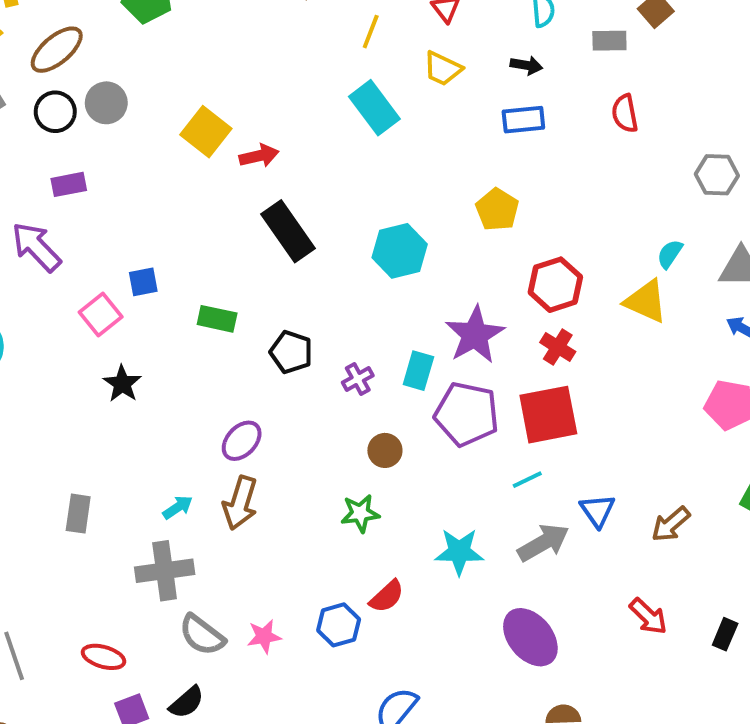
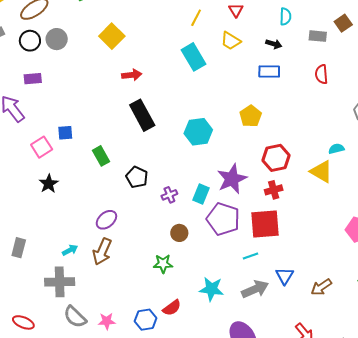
yellow square: (206, 132) -> (112, 36), moved
cyan semicircle: (670, 254) -> (336, 149), turned 35
green rectangle: (217, 319) -> (101, 156), turned 42
red cross: (558, 347) -> (274, 190), turned 36

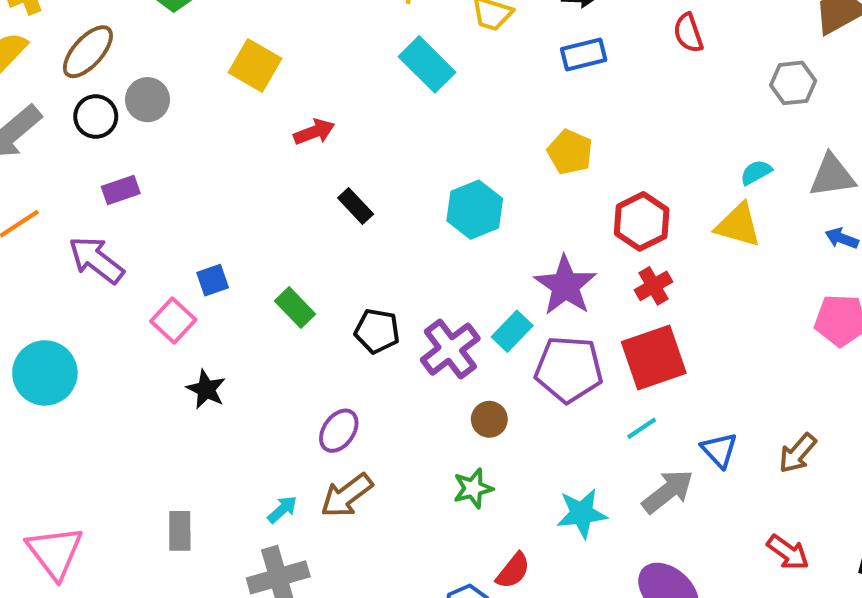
black rectangle: (142, 115) -> (356, 206), size x0.6
cyan rectangle: (201, 194) -> (512, 331), turned 36
purple cross: (169, 195) -> (450, 349), size x1.8
brown arrow: (102, 251) -> (347, 496), turned 44

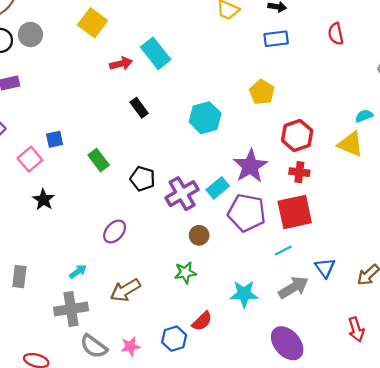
cyan rectangle: (427, 64) -> (156, 53), moved
red cross: (654, 286) -> (299, 172), turned 30
brown arrow: (347, 496) -> (125, 290), moved
red arrow: (788, 552) -> (356, 329), turned 30

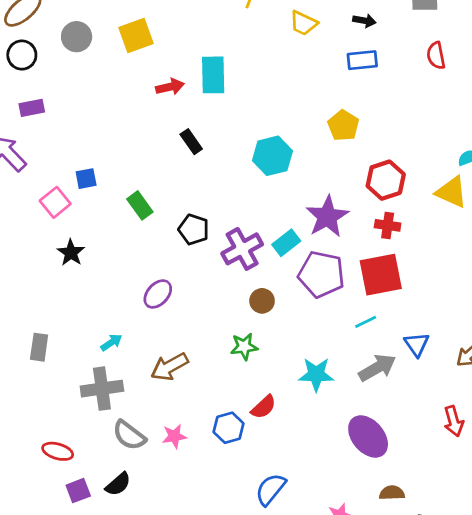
yellow square: (93, 23) -> (136, 36), turned 32
gray circle: (30, 34) -> (77, 37), moved
cyan rectangle: (156, 53) -> (213, 75), turned 36

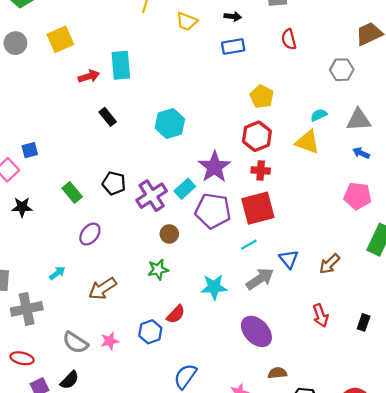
yellow pentagon: (343, 126) -> (262, 97), moved
green rectangle: (140, 205) -> (72, 192), moved
black star: (71, 253) -> (22, 207), turned -30
gray cross: (102, 389) -> (27, 309), moved

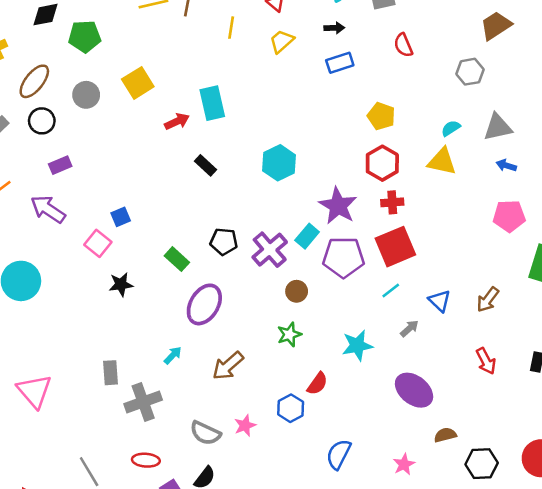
yellow trapezoid: (187, 21) -> (282, 41), turned 125
purple ellipse: (90, 234) -> (204, 304), size x1.5
gray arrow: (260, 279) -> (409, 328), size x0.6

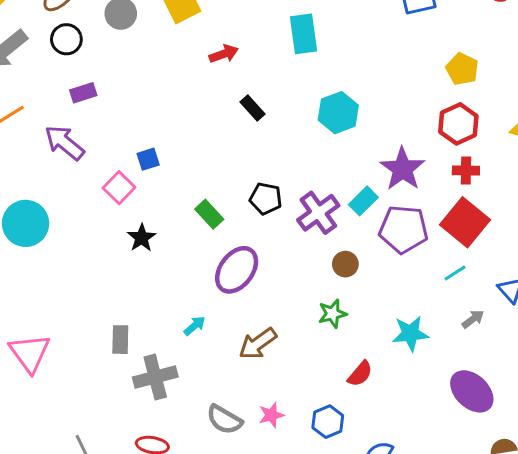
cyan rectangle: (212, 103) -> (304, 34), moved
red square: (395, 247) -> (465, 222), turned -33
black star: (121, 284) -> (142, 238), turned -30
blue hexagon: (291, 408) -> (328, 422), moved

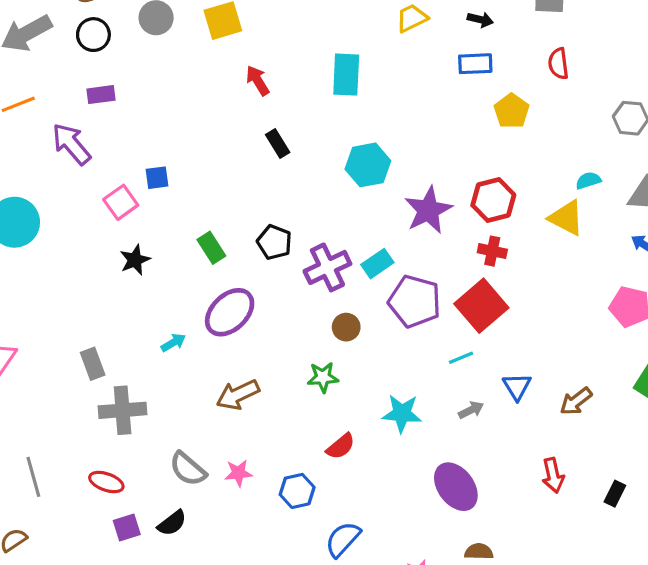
red arrow: (224, 54) -> (258, 80), turned -112
yellow pentagon: (462, 69) -> (511, 111), moved
purple star: (402, 169) -> (428, 210), moved
cyan arrow: (195, 326) -> (173, 343), moved
gray rectangle: (120, 340) -> (93, 364), turned -32

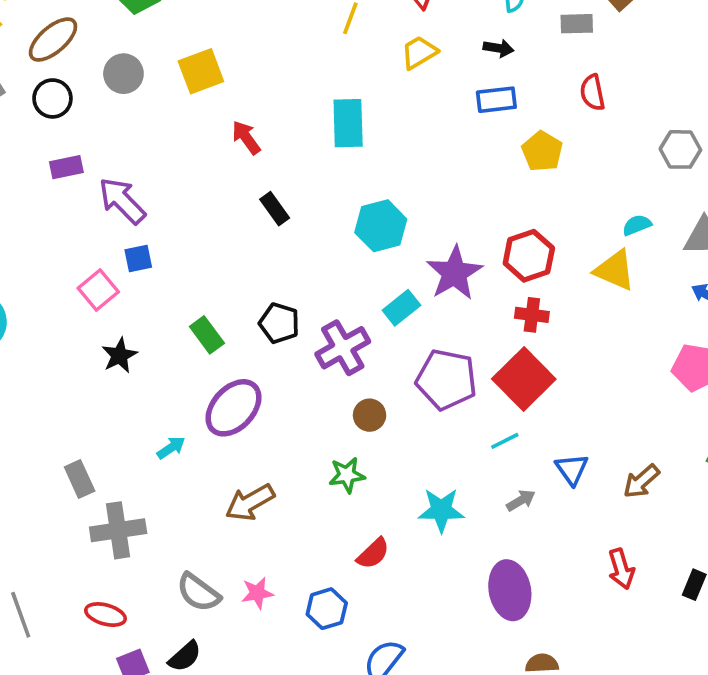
purple arrow: (71, 144) -> (122, 201), moved
cyan rectangle: (377, 264) -> (401, 308), moved
purple ellipse: (456, 487) -> (510, 590), turned 30

